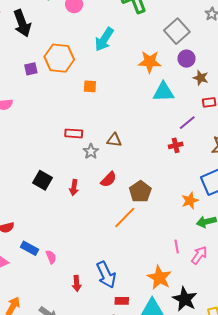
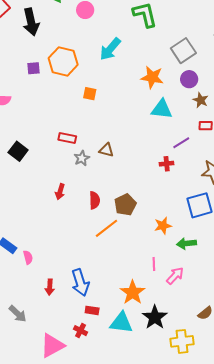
red semicircle: (109, 179) -> (95, 200), moved, turned -54
black square: (42, 180) -> (18, 151), moved
orange star: (190, 201) -> (163, 226), moved

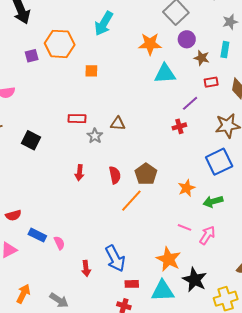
pink line: (154, 264) -> (184, 227), turned -56

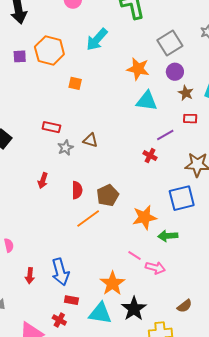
red cross: (179, 126) -> (150, 156), turned 32
orange star: (187, 188) -> (145, 217), size x1.4
pink arrow: (207, 235) -> (155, 268), turned 60

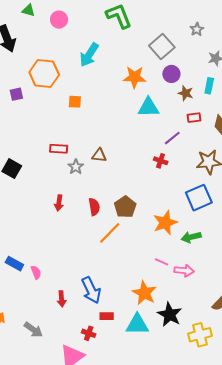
purple square: (20, 56) -> (16, 94), moved
red cross: (59, 320) -> (89, 333), moved

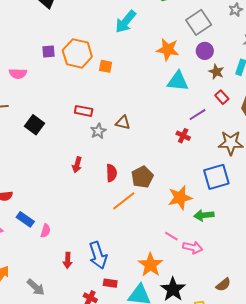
orange hexagon: (44, 74) -> (77, 53), moved
red rectangle: (194, 118) -> (222, 97), turned 48
pink semicircle: (36, 272) -> (46, 231), turned 32

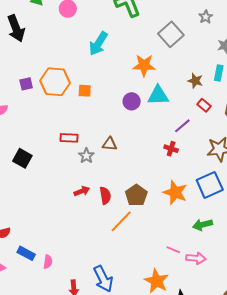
purple circle: (205, 51) -> (132, 101), moved
red arrow: (77, 165) -> (82, 191), moved, turned -119
orange star: (180, 198) -> (175, 192), moved, turned -30

